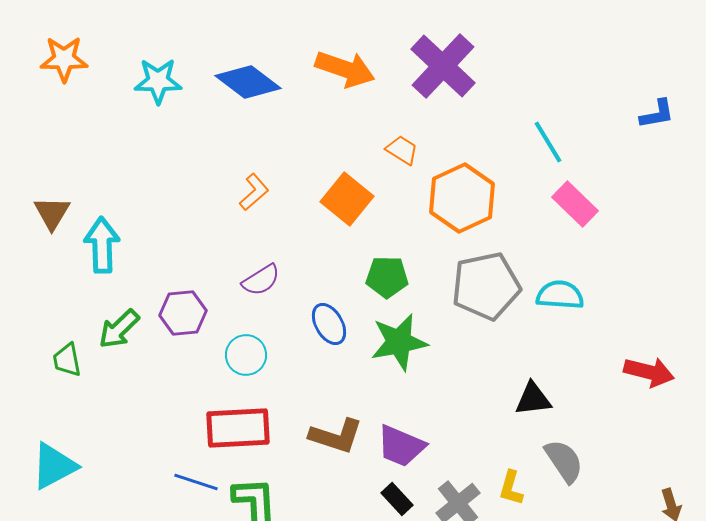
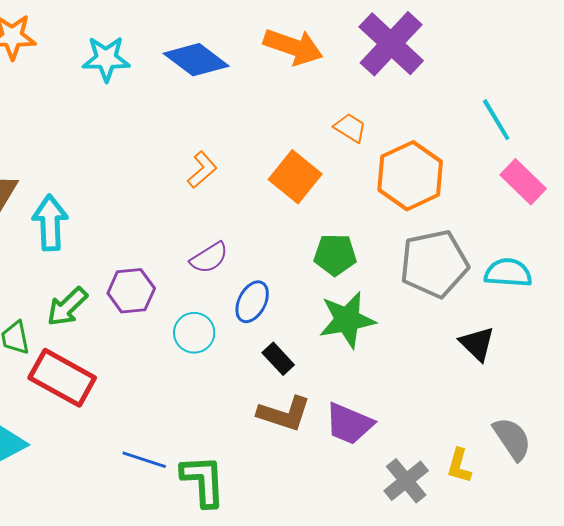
blue ellipse: (329, 324) -> (252, 302), moved, turned 57
black triangle: (533, 399) -> (477, 344), moved, turned 51
red rectangle: (238, 428) -> (62, 378), moved, turned 32
black rectangle: (397, 499) -> (278, 359), moved

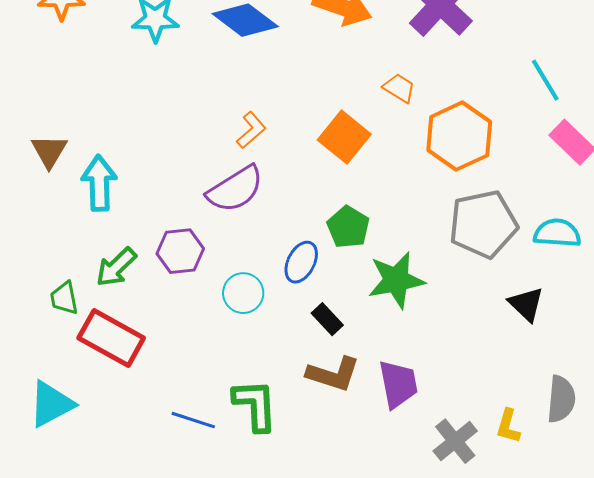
green pentagon: (335, 255) -> (348, 227), moved, turned 30
purple semicircle: (209, 258) -> (235, 189), moved, size x1.5
purple trapezoid: (349, 424) -> (398, 384), turned -124
gray semicircle: (512, 439) -> (561, 399), turned 39
green L-shape: (203, 481) -> (255, 405), moved

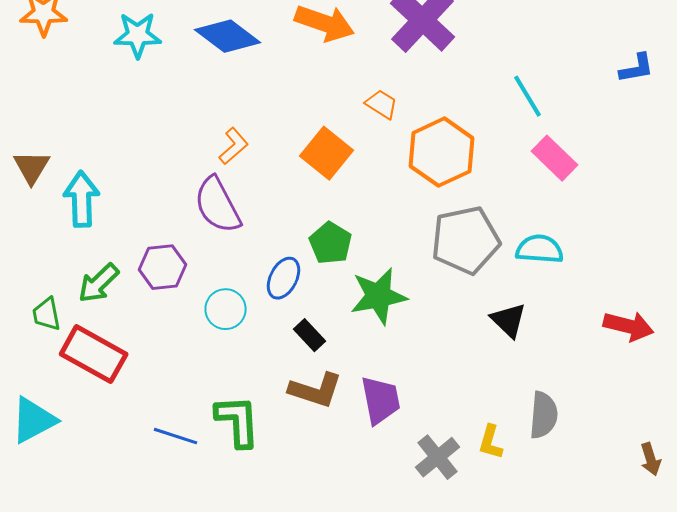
purple semicircle: (235, 189) -> (218, 205), turned 94

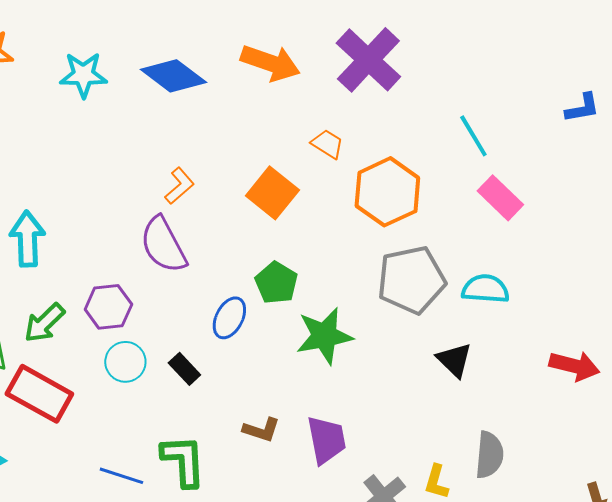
cyan circle: (226, 309) -> (125, 362), moved
black rectangle: (310, 335) -> (184, 369), moved
brown L-shape: (316, 390) -> (261, 430), size x0.7

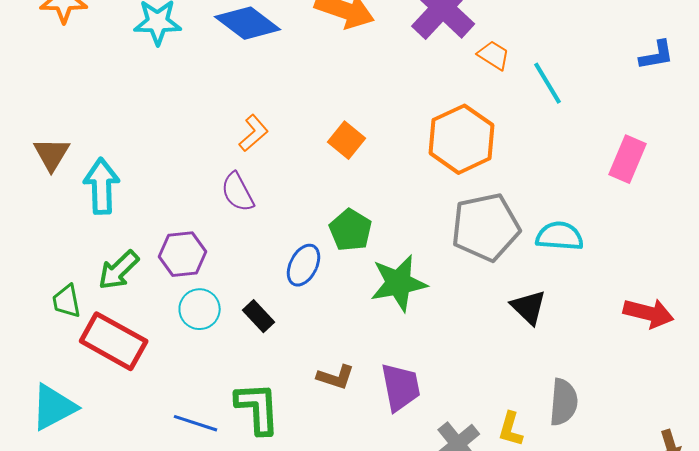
orange trapezoid: (327, 144) -> (494, 55), moved
orange square: (272, 193) -> (347, 140), size x0.7
pink rectangle: (500, 198) -> (628, 159), moved, turned 69
purple semicircle: (163, 245) -> (238, 192), size x0.7

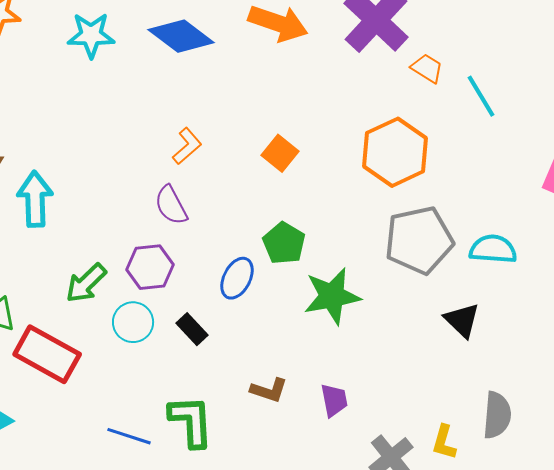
purple hexagon: (183, 254) -> (150, 267), moved
green arrow: (119, 270) -> (86, 283), moved
purple trapezoid: (401, 387) -> (334, 400), size x0.7

